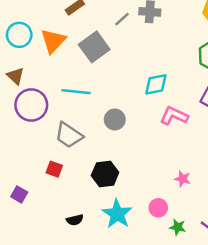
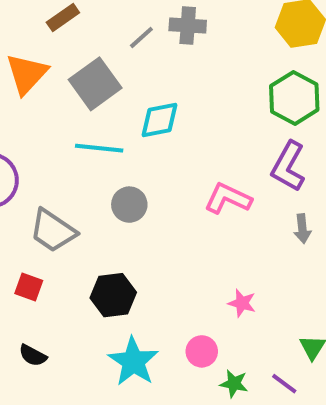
cyan diamond: (156, 84) -> (159, 120), moved
cyan line: (76, 92) -> (99, 148), moved
black semicircle: (75, 220) -> (33, 355), moved, turned 42

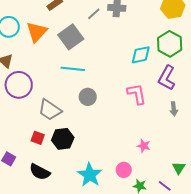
cyan diamond: (159, 120) -> (141, 55), moved
pink L-shape: (228, 199) -> (137, 94), turned 55
black hexagon: (113, 295) -> (63, 139), moved
black semicircle: (33, 355) -> (40, 172), size x1.5

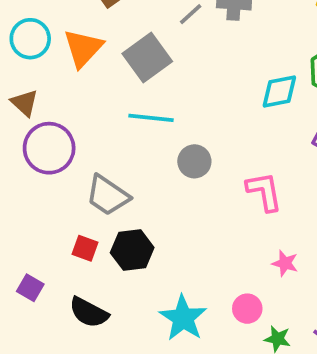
pink L-shape: (137, 94) -> (264, 192), moved
gray circle: (88, 97) -> (194, 161), moved

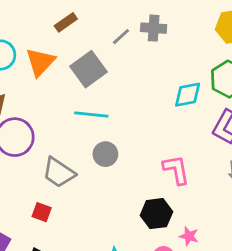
gray circle: (194, 161) -> (105, 154), moved
black hexagon: (132, 250) -> (156, 214), moved
pink star: (285, 263) -> (189, 236), moved

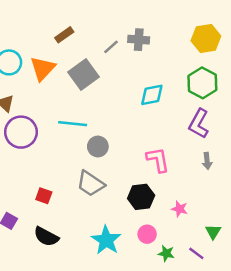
cyan diamond: (188, 95) -> (152, 95), moved
cyan line: (91, 114) -> (73, 124), moved
gray trapezoid: (59, 173) -> (91, 184), moved
pink star: (189, 236) -> (179, 209), moved

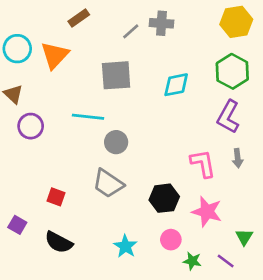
gray square: (83, 74) -> (116, 75), moved, turned 32
purple circle: (21, 132) -> (31, 126), size x0.7
pink L-shape: (158, 160) -> (203, 163), moved
pink star: (179, 209) -> (207, 212), size x1.6
cyan star: (106, 240) -> (125, 246), size x0.7

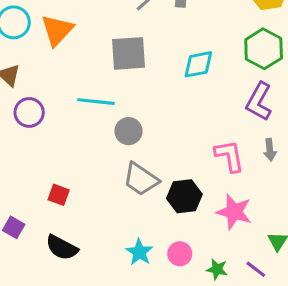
gray trapezoid: (108, 184) -> (141, 179), moved
pink circle: (171, 240) -> (180, 254), moved

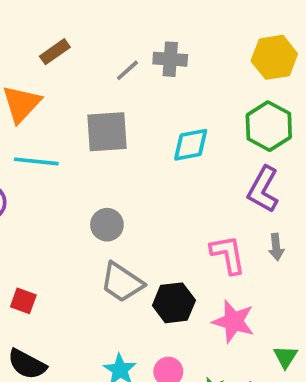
cyan line: (96, 102) -> (36, 161), moved

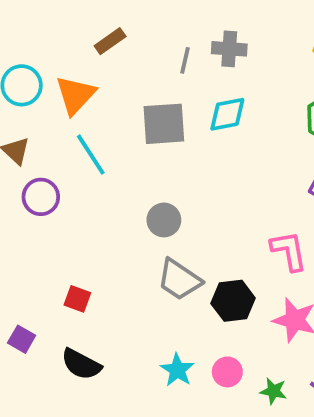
gray line: (127, 70) -> (185, 60), turned -35
cyan diamond: (191, 145) -> (227, 114), moved
cyan line: (36, 161) -> (91, 155), turned 51

